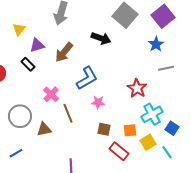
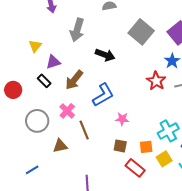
black arrow: (101, 38) -> (105, 55), moved
brown arrow: (64, 52) -> (74, 80), moved
red star: (137, 88) -> (156, 81), moved
pink star: (98, 102) -> (122, 119), moved
gray circle: (20, 116) -> (37, 121), moved

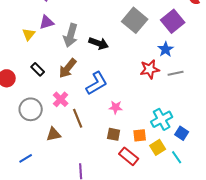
gray arrow: (77, 30) -> (71, 35), moved
purple triangle: (53, 62) -> (47, 22), moved
red star: (156, 81) -> (150, 69), turned 30

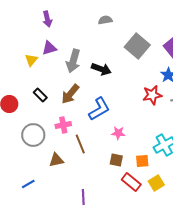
pink cross: (61, 99) -> (63, 125), turned 35
yellow square: (158, 147) -> (156, 183), moved

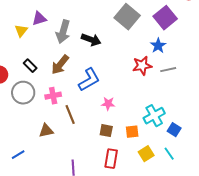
gray circle: (33, 135) -> (23, 93), moved
red rectangle: (131, 182) -> (111, 159), moved, turned 60

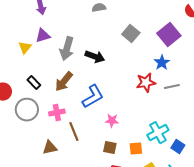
gray square: (127, 17) -> (131, 34), size x0.7

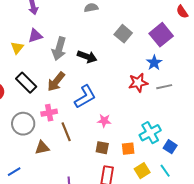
black rectangle: (34, 83) -> (26, 83), size x1.5
gray circle: (27, 110) -> (23, 124), moved

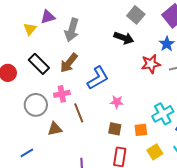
black arrow: (87, 57) -> (124, 38), moved

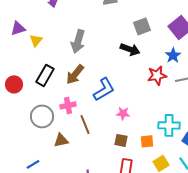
gray square: (136, 15) -> (142, 26), turned 30
purple triangle: (48, 17) -> (18, 28), moved
black rectangle: (39, 64) -> (45, 75), turned 75
cyan cross: (163, 114) -> (169, 125), turned 30

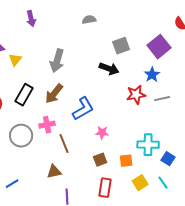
brown triangle: (61, 140) -> (54, 172), moved
brown square: (121, 140) -> (100, 160), turned -32

